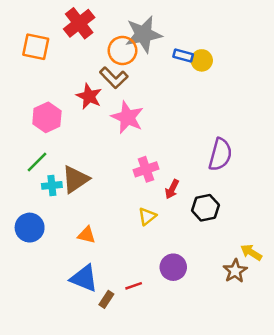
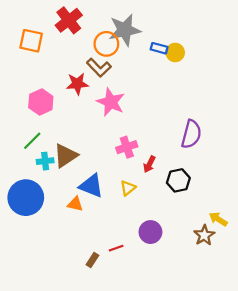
red star: (89, 96) -> (77, 84), turned -30
blue circle: (30, 228) -> (26, 198), size x1.4
blue triangle: (84, 278) -> (91, 186), moved

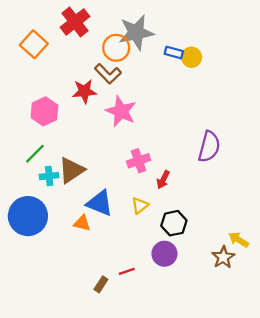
orange square: (31, 41) -> (34, 44), turned 30
black hexagon: (178, 180) -> (174, 223), moved

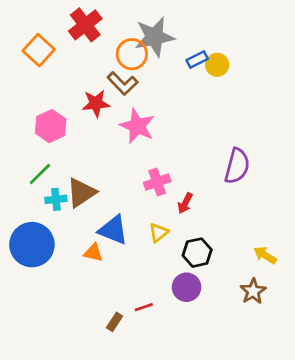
blue rectangle: (174, 52) -> (197, 59), turned -42
yellow arrow: (239, 240) -> (265, 255), moved

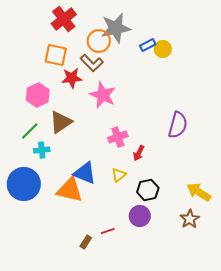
orange square: (39, 50) -> (56, 55), moved, turned -30
brown triangle: (81, 193) -> (61, 122), moved
orange triangle: (93, 253) -> (70, 190), size x1.8
yellow arrow: (265, 255) -> (199, 192), size x1.4

